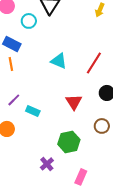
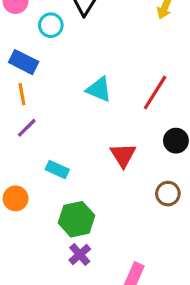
purple line: (14, 100) -> (27, 128), moved
green hexagon: (69, 142) -> (76, 219), moved

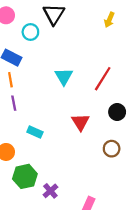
cyan triangle: (99, 89) -> (64, 76), turned 36
purple line: (27, 128) -> (14, 103), turned -56
green hexagon: (76, 219) -> (25, 176), moved

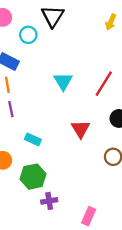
green hexagon: (25, 176) -> (33, 177), moved
purple cross: (50, 191) -> (49, 201), turned 32

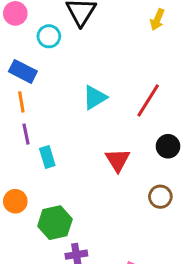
cyan triangle: (63, 81) -> (95, 97), turned 30
cyan rectangle: (33, 139) -> (47, 157), moved, turned 49

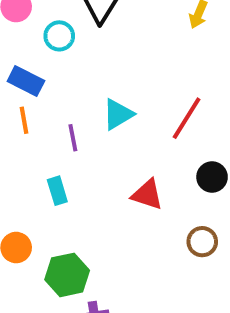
purple line: (26, 134) -> (73, 138), moved
red triangle: (118, 160) -> (147, 195), turned -40

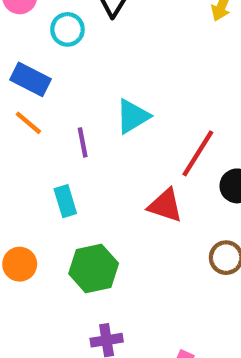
red line: (187, 118) -> (198, 153), moved
orange line: (24, 120) -> (28, 123), turned -40
green hexagon: (67, 275) -> (94, 268), moved

